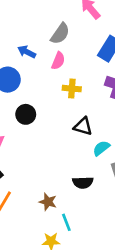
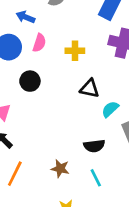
pink semicircle: (58, 61) -> (39, 43), moved
cyan line: (66, 222) -> (96, 178), moved

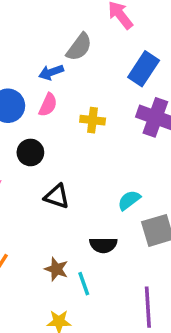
blue arrow: (26, 17) -> (51, 72), moved, turned -48
black triangle: (90, 88) -> (57, 196), moved
cyan line: (96, 178) -> (84, 284), moved

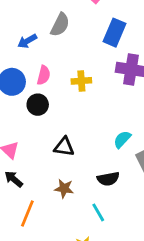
blue arrow: (51, 72) -> (27, 41), moved
black circle: (30, 152) -> (38, 105), moved
brown star: (56, 269) -> (64, 189), moved

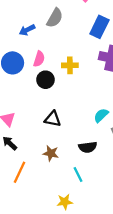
black circle: (38, 105) -> (45, 80), moved

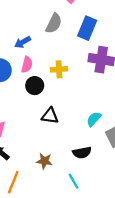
gray semicircle: (55, 18) -> (54, 23), moved
blue arrow: (27, 30) -> (23, 42), moved
black triangle: (53, 119) -> (50, 116), moved

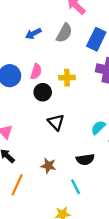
blue arrow: (23, 42) -> (33, 34), moved
black triangle: (50, 116) -> (56, 122), turned 36

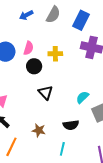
cyan line: (76, 187) -> (62, 149), turned 40

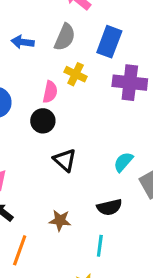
blue arrow: (26, 15) -> (23, 42), turned 40
pink semicircle: (28, 48) -> (50, 92), moved
yellow cross: (55, 54) -> (76, 74), moved, turned 32

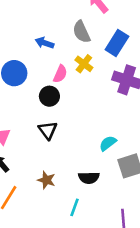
gray semicircle: (65, 37) -> (81, 32), turned 120
blue arrow: (23, 42) -> (44, 43), moved
black triangle: (65, 160) -> (48, 130), moved

